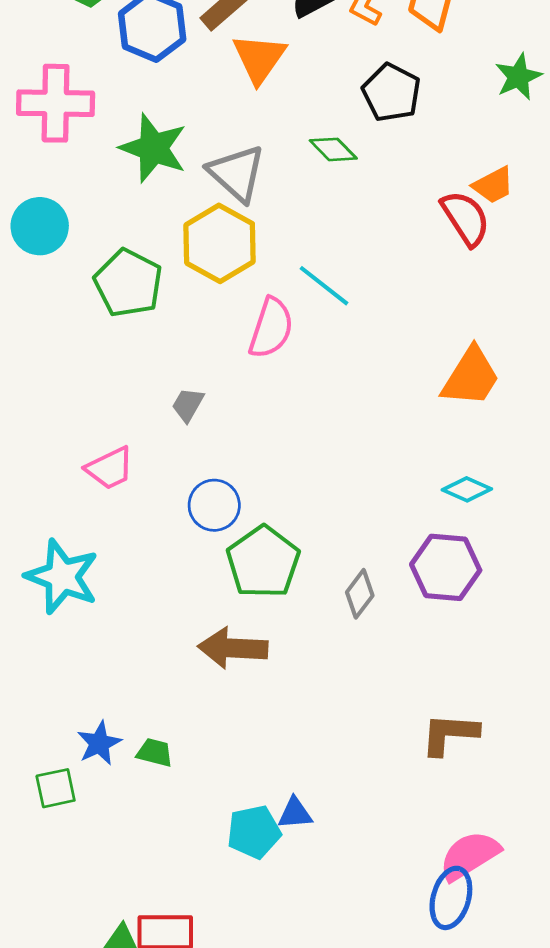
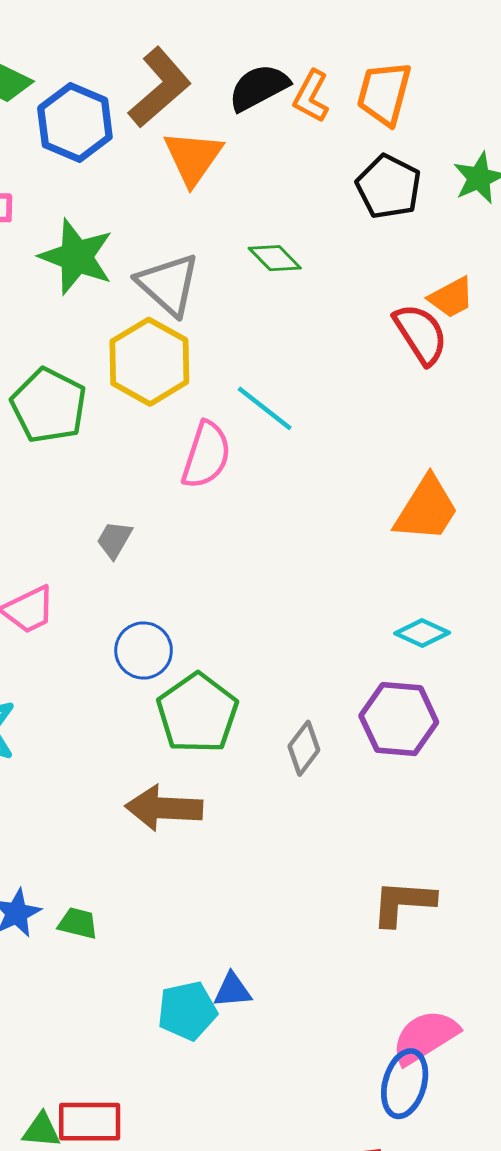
black pentagon: (391, 93) -> (389, 187), moved

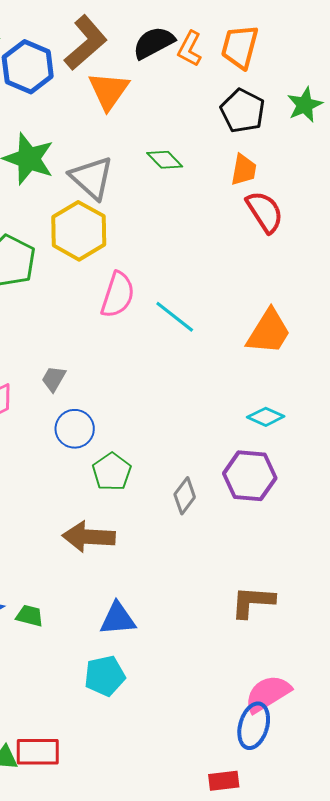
orange trapezoid: (451, 298) -> (244, 170), moved, turned -52
cyan line: (265, 408) -> (175, 317), moved
gray trapezoid: (114, 540) -> (54, 379), moved
green pentagon: (197, 713) -> (112, 472), size x0.7
blue triangle: (232, 990) -> (118, 619), moved, size x1.4

